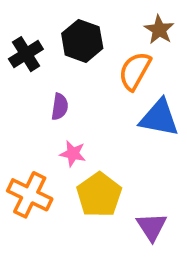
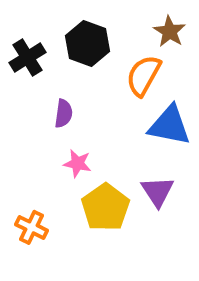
orange cross: (30, 195) -> (32, 227), moved, size x0.7
purple triangle: (152, 227) -> (157, 191), moved

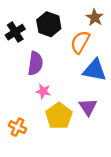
purple semicircle: (64, 113) -> (35, 63), size x1.5

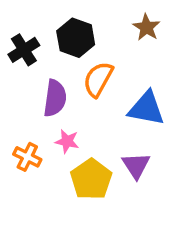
orange semicircle: (80, 42) -> (98, 79), moved
orange cross: (17, 127) -> (27, 157), moved

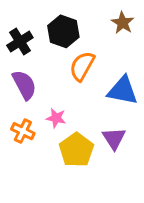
purple semicircle: (55, 98) -> (24, 85), moved, turned -36

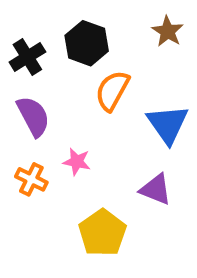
blue triangle: (123, 91) -> (168, 124), turned 44
purple triangle: (114, 138) -> (156, 189), turned -35
yellow pentagon: (76, 150) -> (102, 233), moved

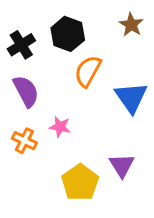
purple triangle: (156, 189) -> (122, 165), moved, turned 36

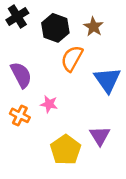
brown star: (131, 25) -> (93, 27), moved
black cross: (21, 45) -> (17, 16), moved

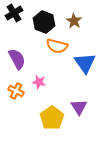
orange semicircle: (72, 58) -> (57, 46), turned -105

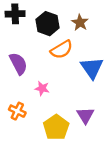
black cross: (14, 13) -> (15, 14), turned 30
orange semicircle: (57, 46) -> (62, 50), turned -45
orange cross: (16, 91) -> (17, 111), moved

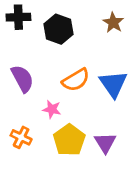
brown star: (80, 22) -> (113, 23), moved
orange semicircle: (62, 50) -> (76, 80), moved
yellow pentagon: (56, 127) -> (69, 140), moved

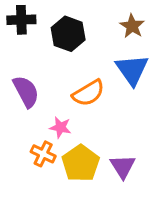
blue triangle: (113, 84) -> (132, 70), moved
orange cross: (21, 137) -> (43, 154), moved

